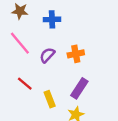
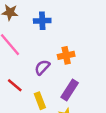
purple semicircle: (47, 55) -> (42, 67), moved

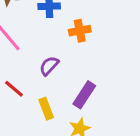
orange cross: (66, 55) -> (80, 31), moved

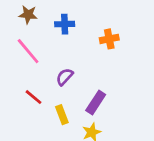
orange cross: (80, 31) -> (109, 39), moved

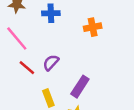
red line: (33, 97) -> (27, 68), moved

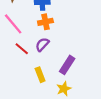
orange cross: (93, 27) -> (45, 22), moved

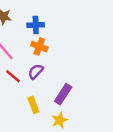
orange cross: (45, 22) -> (39, 46), turned 32

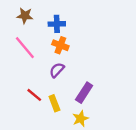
red line: (13, 76) -> (34, 95), moved

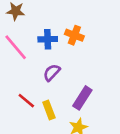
blue cross: (57, 24) -> (48, 39), moved
orange cross: (60, 45) -> (74, 35), moved

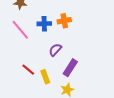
orange cross: (74, 35) -> (64, 21), turned -32
purple semicircle: (52, 73) -> (55, 50), moved

